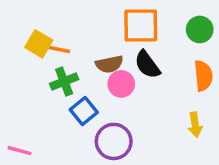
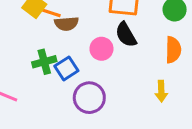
brown semicircle: (109, 64) -> (67, 24), moved
green cross: (64, 82) -> (44, 62), moved

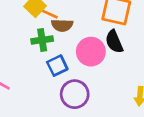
pink circle: (101, 49) -> (91, 52), size x1.4
green cross: (44, 62) -> (42, 40), moved

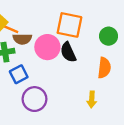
pink circle: (91, 52) -> (47, 47), moved

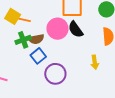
brown semicircle: (22, 39) -> (36, 39), moved
yellow arrow: (92, 100) -> (95, 62), moved

